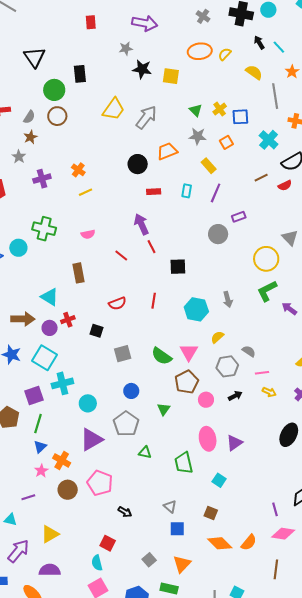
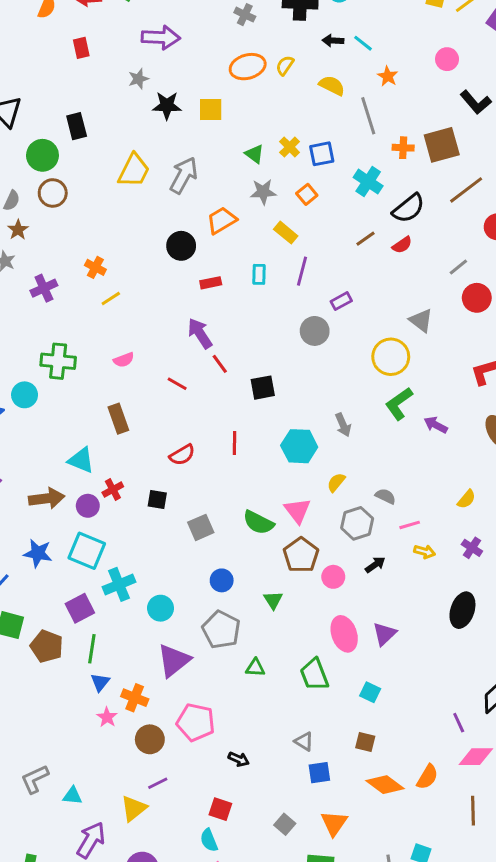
black arrow: (259, 42) -> (333, 41), turned -48
purple line: (28, 497) -> (158, 783), moved

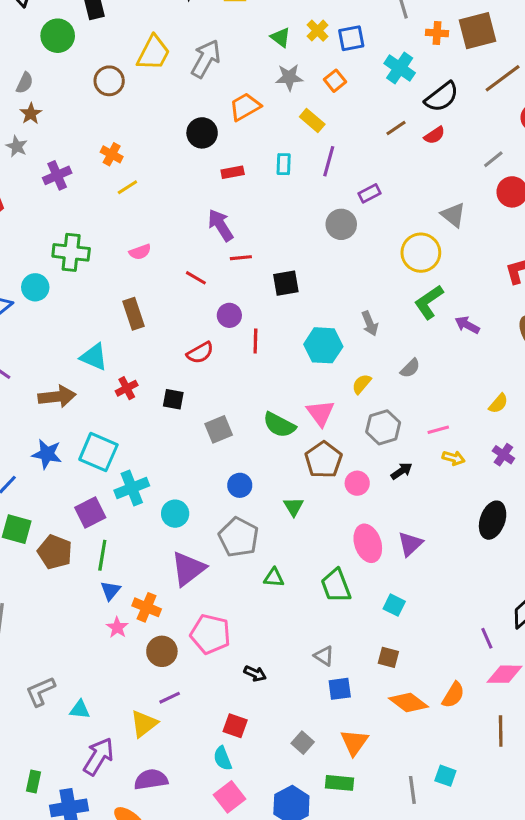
brown circle: (53, 193) -> (109, 81), moved
red line: (220, 364) -> (241, 258), turned -60
gray semicircle: (385, 496) -> (410, 368), moved, turned 108
purple circle: (88, 506) -> (229, 315), moved

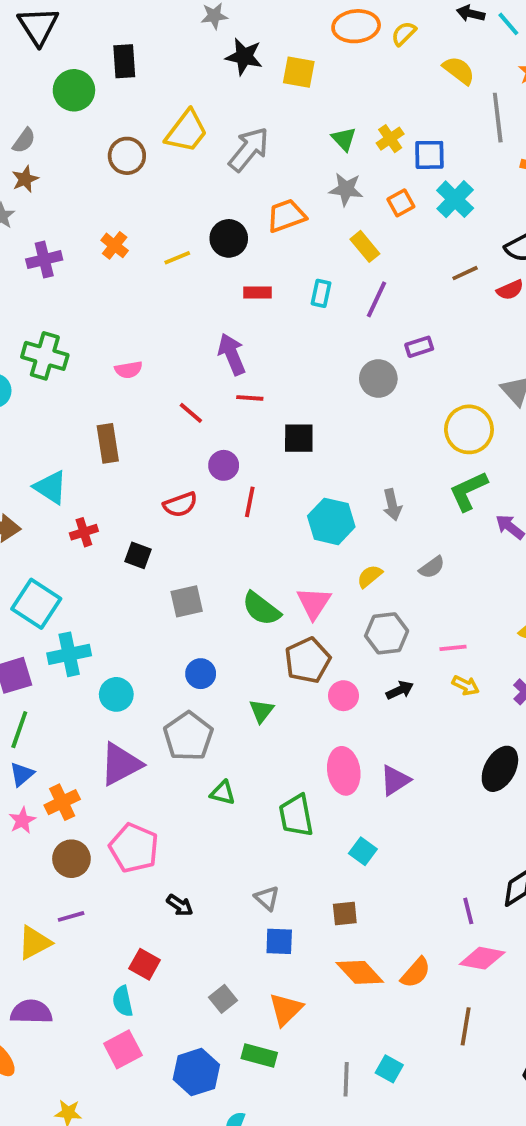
cyan cross: (400, 68) -> (455, 199), moved
yellow line: (127, 187) -> (177, 258), moved
orange cross: (147, 607) -> (62, 802), turned 32
brown square: (388, 657) -> (345, 913), turned -30

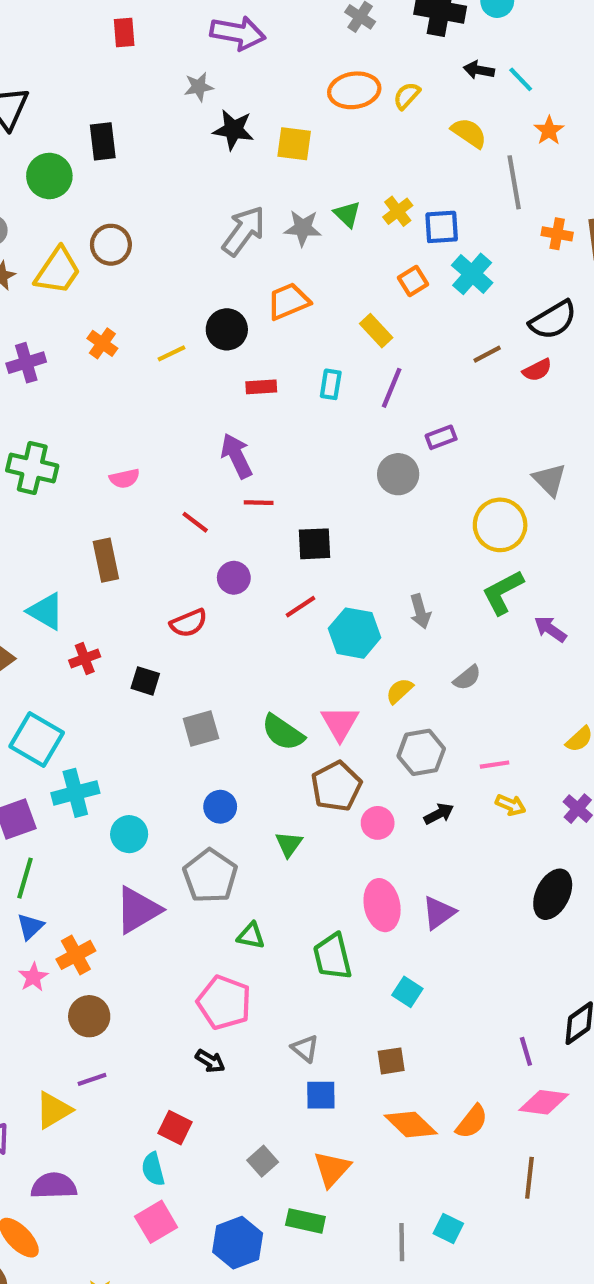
yellow trapezoid: (187, 131) -> (58, 271), moved
gray star: (346, 189) -> (303, 228), moved
red line: (250, 502) -> (300, 607), moved, turned 48
pink pentagon: (134, 848) -> (224, 1002), moved

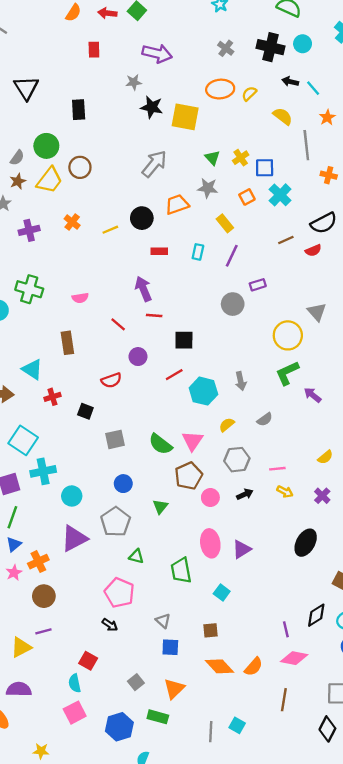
yellow square: (294, 144) -> (185, 117), size x1.4
green circle: (49, 176) -> (46, 146), moved
gray star: (303, 228) -> (208, 188), moved

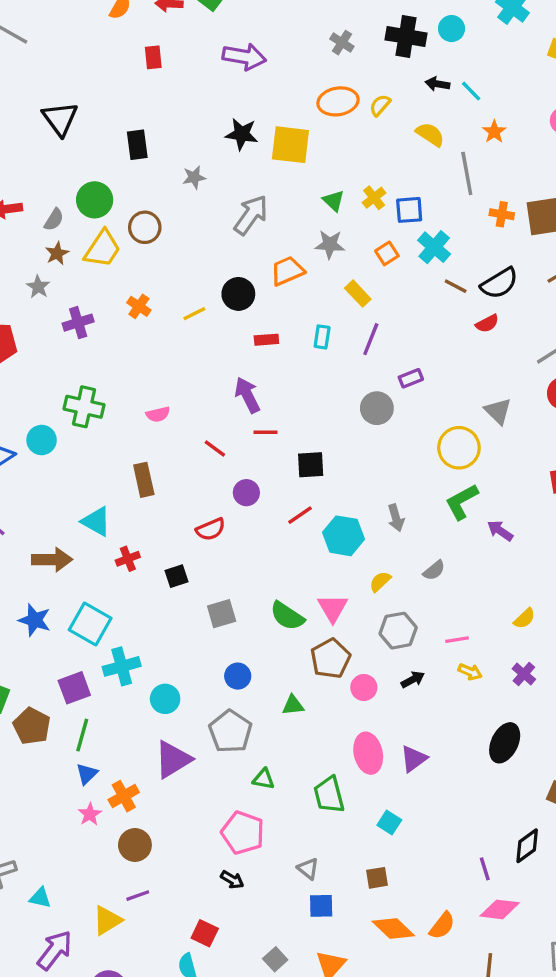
gray star: (134, 82) -> (194, 177), moved
brown line: (286, 240) -> (456, 286), moved, turned 56
black square: (85, 411) -> (176, 576), turned -35
green triangle: (160, 506) -> (293, 705), turned 49

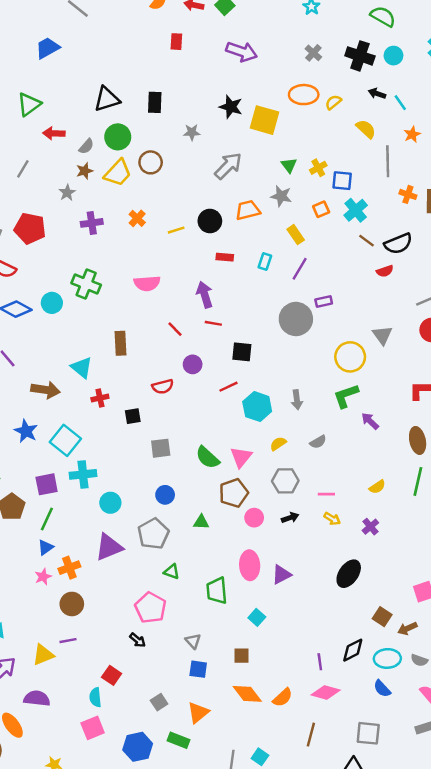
black triangle: (60, 119) -> (107, 99), moved, turned 40
gray circle: (377, 408) -> (296, 319), size x1.4
pink semicircle: (158, 414) -> (147, 283), moved, size x1.5

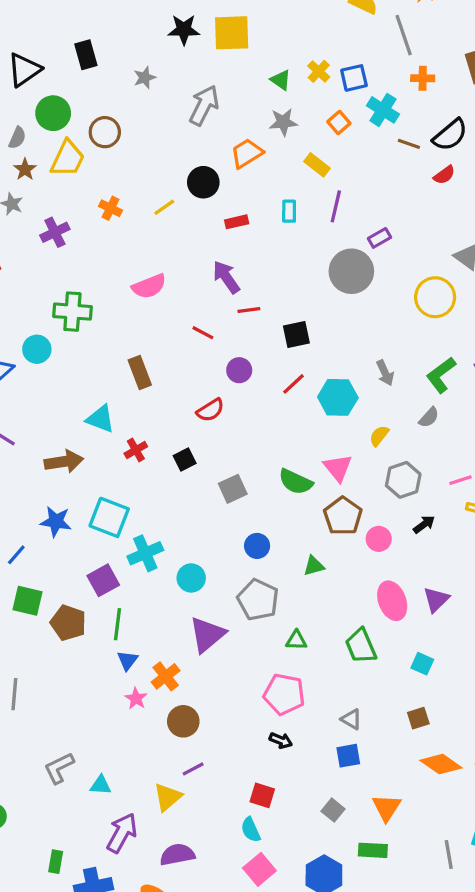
orange cross: (408, 194) -> (423, 78), moved
green L-shape: (346, 396) -> (441, 375), moved
blue square: (198, 669) -> (348, 756), moved

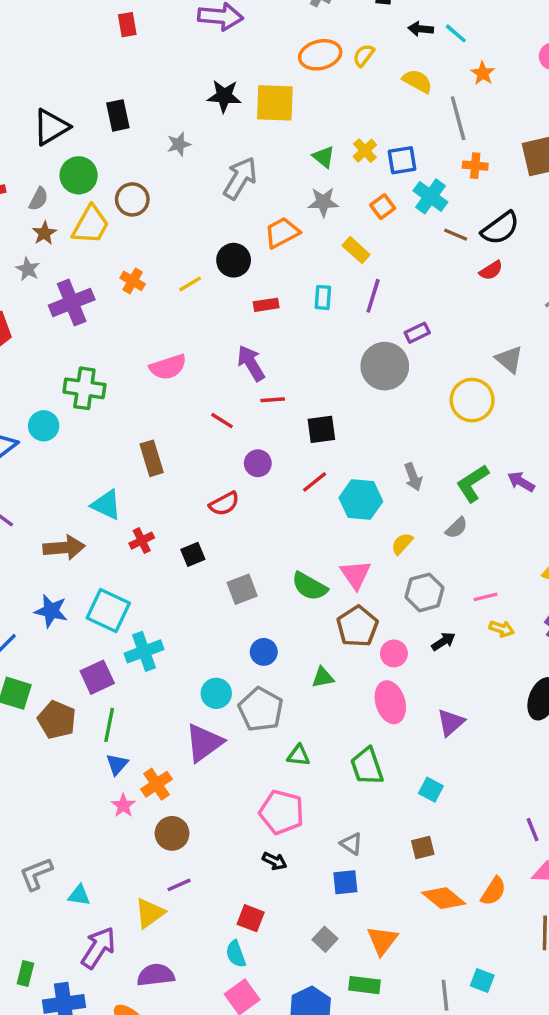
purple cross: (55, 232) -> (72, 302), size x1.4
cyan circle: (191, 578) -> (216, 693), moved
pink ellipse: (392, 601) -> (390, 702), moved

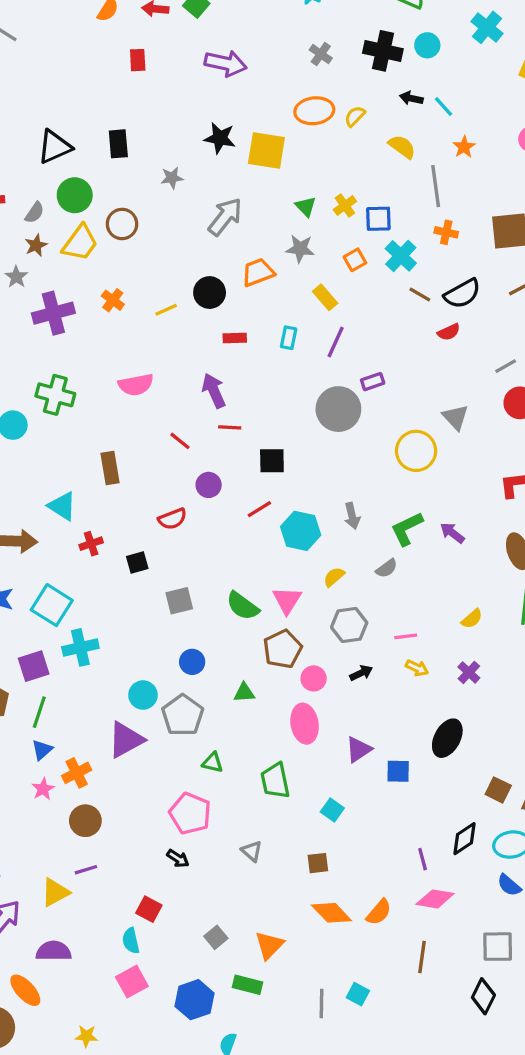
blue square: (345, 882) -> (398, 771), moved

